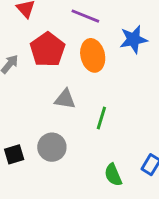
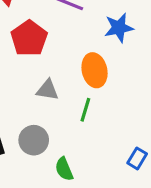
orange ellipse: (93, 55) -> (95, 70), moved
green semicircle: (113, 175) -> (64, 169), moved

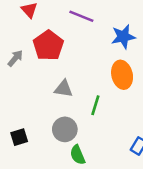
orange ellipse: (95, 70) -> (122, 75), moved
gray circle: (34, 140) -> (65, 129), moved

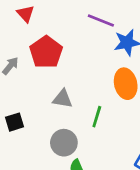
purple line: (81, 16) -> (101, 21), moved
black square: (19, 137) -> (15, 122), moved

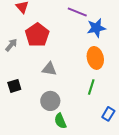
green line: (97, 117) -> (91, 87), moved

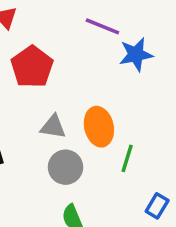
orange ellipse: (95, 58) -> (99, 127), moved
gray circle: (50, 101) -> (65, 167), moved

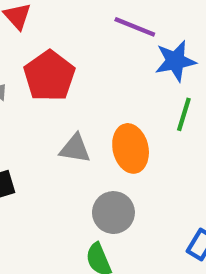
green line: (127, 158) -> (184, 114), moved
gray circle: (65, 167) -> (113, 213), moved

